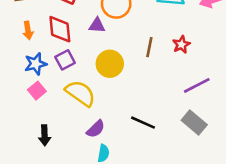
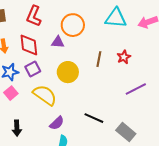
gray rectangle: (194, 123) -> (126, 132), moved

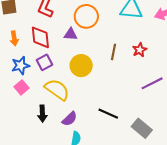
black arrow: (17, 128) -> (42, 114), moved

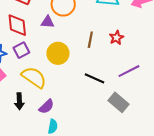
black line: (108, 114) -> (95, 78), moved
gray rectangle: (142, 128) -> (119, 102), moved

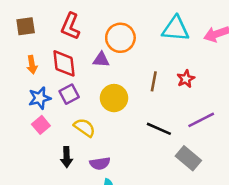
yellow semicircle: (34, 77) -> (85, 128), size x0.7
purple semicircle: (46, 107) -> (100, 163), turned 35

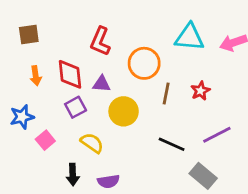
red L-shape: (70, 26) -> (100, 41), moved
orange circle: (120, 38) -> (144, 63), moved
purple triangle: (101, 60) -> (102, 84), moved
blue star: (40, 98) -> (22, 117), moved

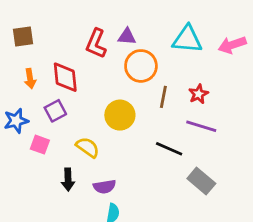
purple triangle: (102, 84) -> (127, 36), moved
purple square: (76, 107) -> (55, 111), moved
purple line: (217, 135) -> (201, 126), moved, turned 44
pink square: (45, 140) -> (40, 145), turned -30

